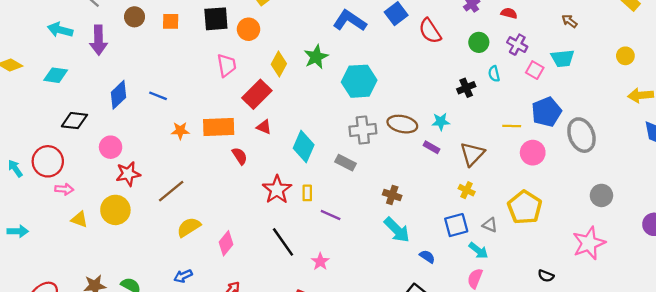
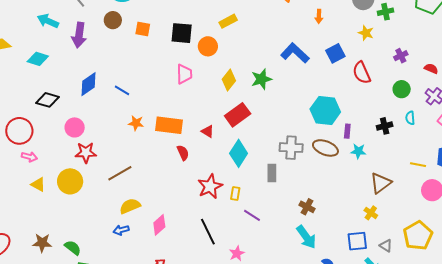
cyan hexagon: (359, 81) -> (325, 111), moved
red rectangle: (257, 94) -> (238, 115), moved
purple rectangle: (432, 147) -> (347, 131), moved, turned 56
gray rectangle: (346, 163) -> (272, 173), turned 54
blue arrow: (183, 276) -> (121, 230), moved

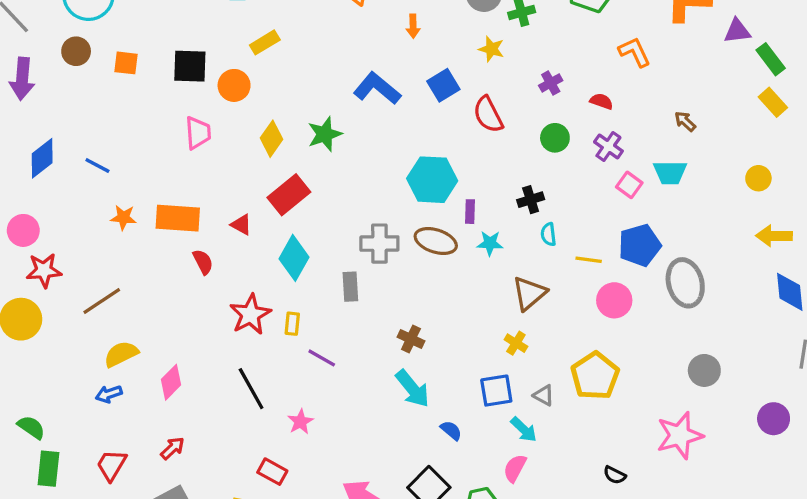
cyan semicircle: (410, 118) -> (548, 234), moved

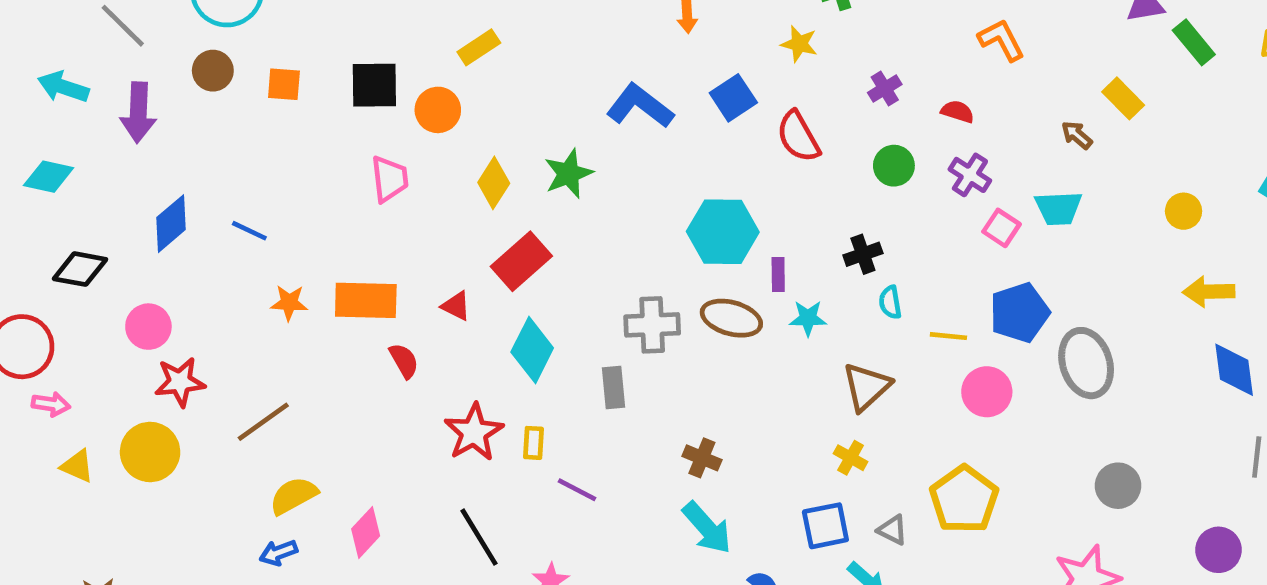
yellow rectangle: (773, 102) -> (1123, 98), moved

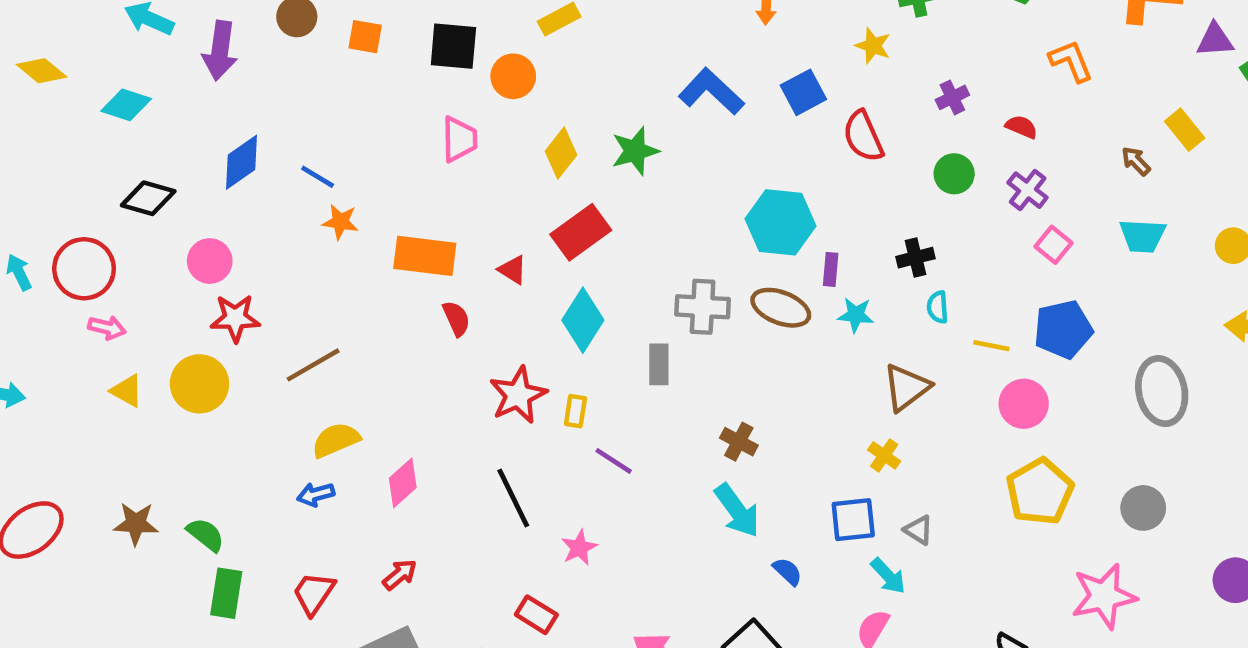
cyan trapezoid: (1058, 208) -> (1142, 236), moved
orange star: (289, 303) -> (340, 222), moved
gray ellipse: (1086, 363) -> (1162, 391), moved
yellow pentagon: (964, 499) -> (1040, 492), moved

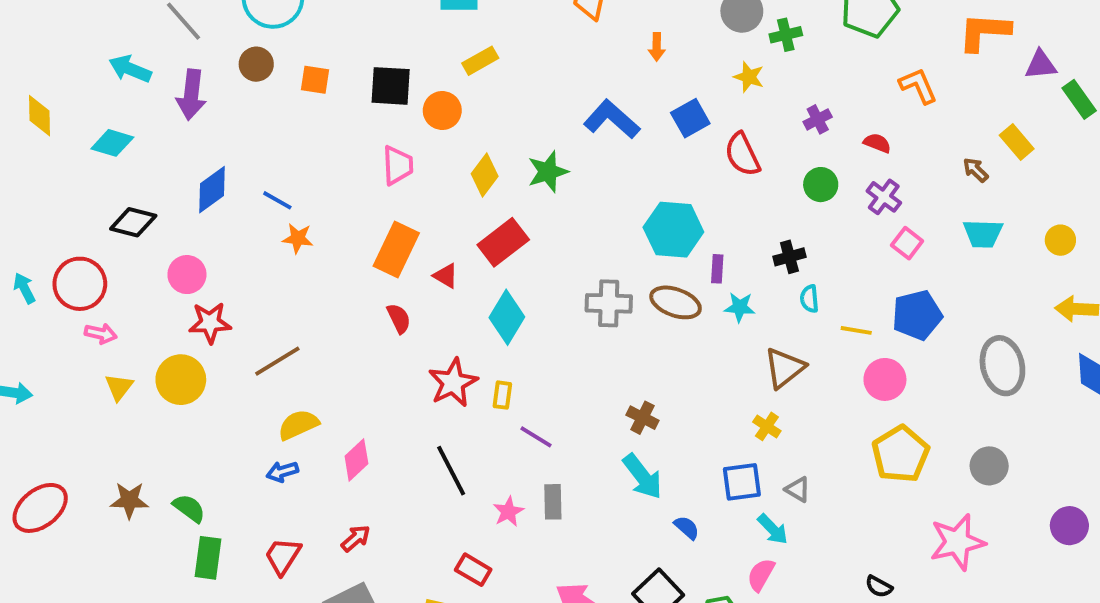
yellow diamond: (42, 71) -> (39, 116), turned 51
orange rectangle: (425, 256) -> (396, 250), moved, turned -70
gray rectangle: (659, 364) -> (553, 502), moved
yellow triangle: (127, 391) -> (119, 387), turned 40

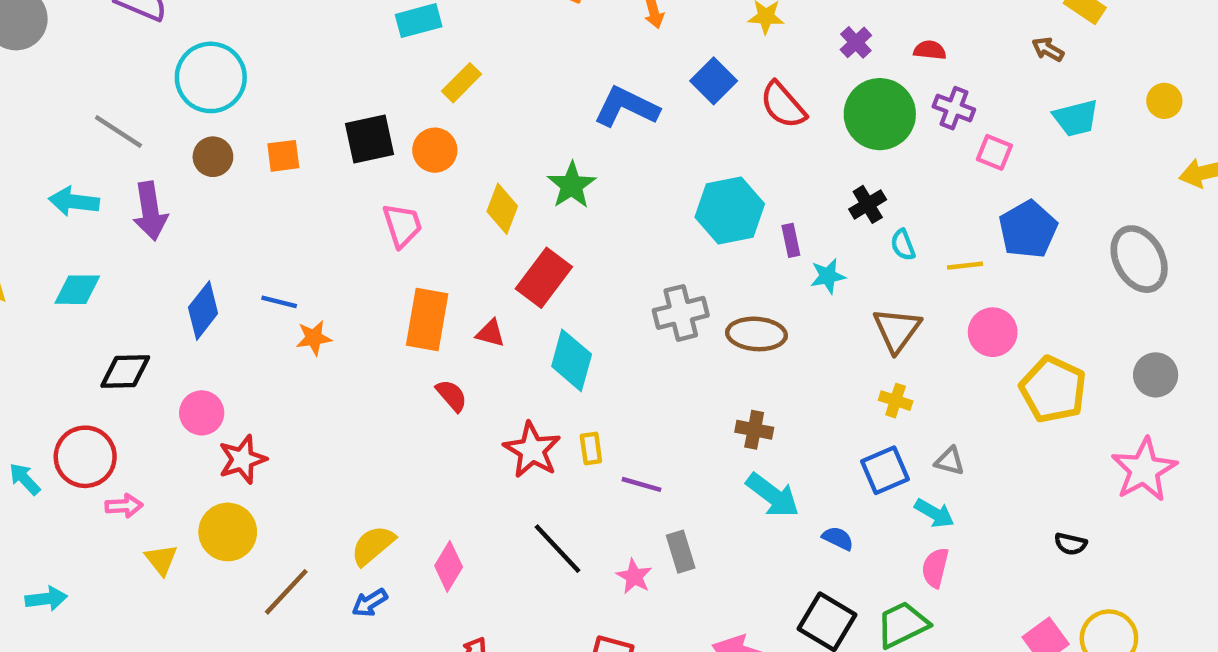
green circle: (821, 185) -> (880, 114), size x1.8
brown ellipse: (676, 302) -> (756, 334), moved
brown line: (277, 361) -> (286, 592), moved
pink circle: (885, 379) -> (993, 332), moved

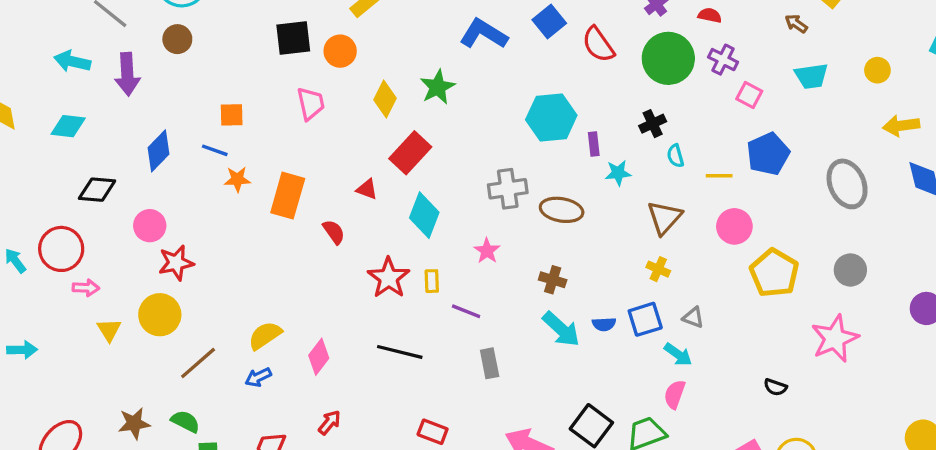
orange square: (283, 156) -> (232, 115), moved
orange rectangle: (427, 319) -> (288, 196), moved
blue semicircle: (838, 538) -> (604, 324), moved, turned 145
black line: (557, 549) -> (400, 352), turned -39
pink star: (634, 576) -> (487, 251), moved

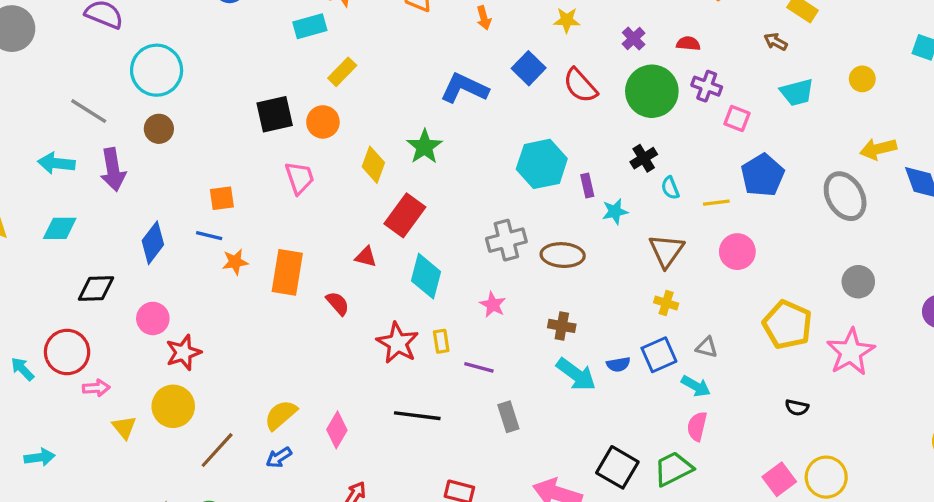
yellow arrow: (901, 126) -> (878, 149), moved
yellow pentagon: (774, 273) -> (787, 325), moved

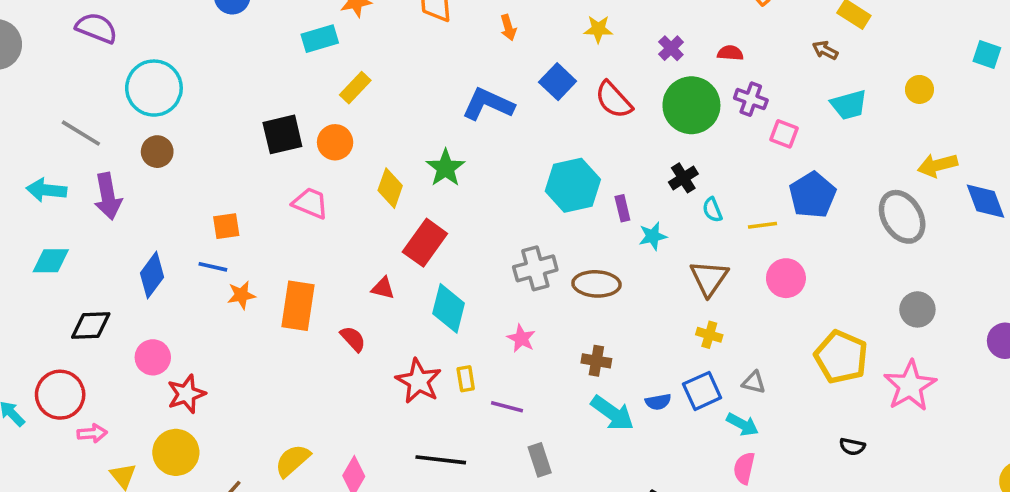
pink trapezoid: (300, 178) -> (310, 203), turned -48

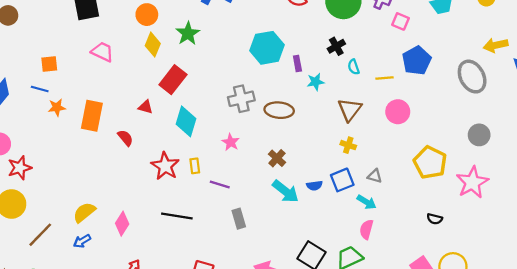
orange circle: (335, 142) -> (147, 15), moved
brown cross: (596, 361) -> (277, 158), turned 30

